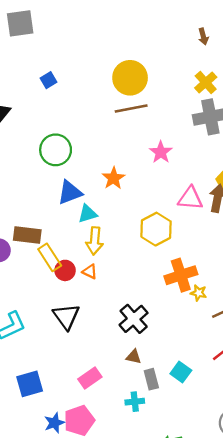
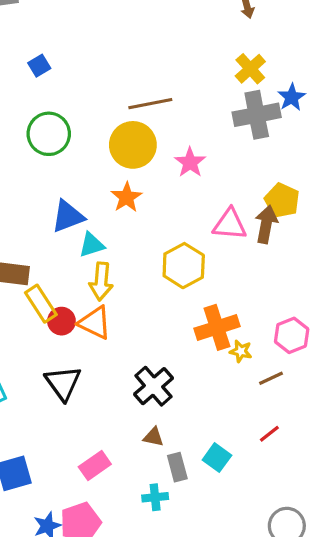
yellow circle: (130, 78) -> (133, 145), moved
green circle: (56, 150) -> (49, 134), moved
orange triangle: (90, 272) -> (95, 323), size x1.6

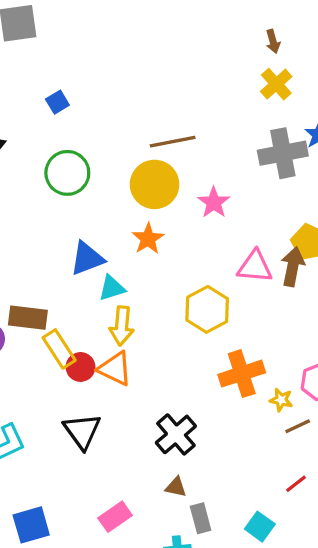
yellow cross: (250, 69) -> (276, 84), moved
yellow star: (241, 351) -> (281, 400), moved
cyan square: (217, 458) -> (260, 527), moved

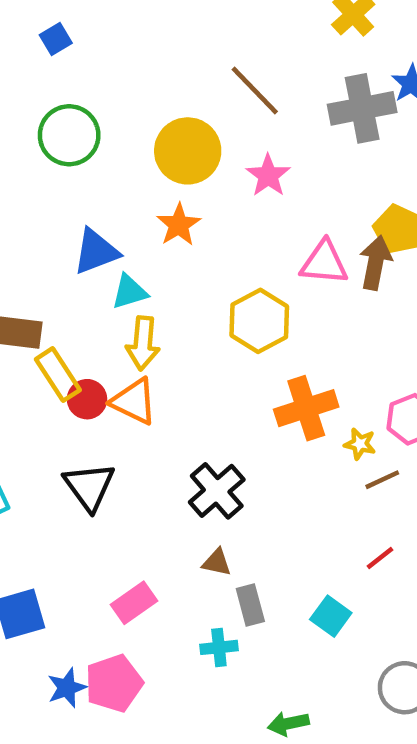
brown line: (173, 142) -> (255, 90), moved, turned 57

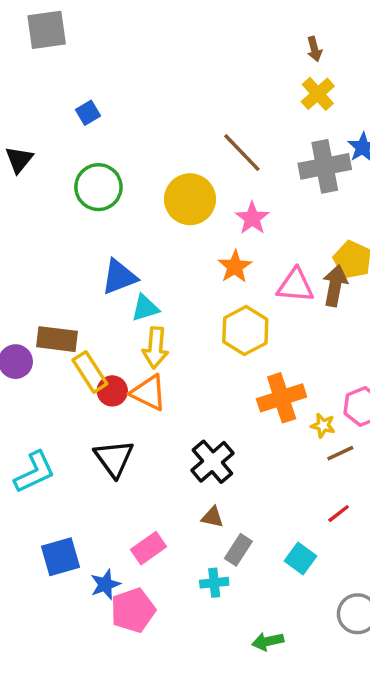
orange star: (179, 225) -> (235, 267), moved
gray rectangle: (250, 605) -> (238, 550), turned 48
blue star: (67, 688) -> (105, 584), moved

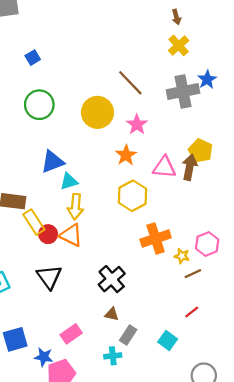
blue star: (105, 584) -> (44, 357), turned 30

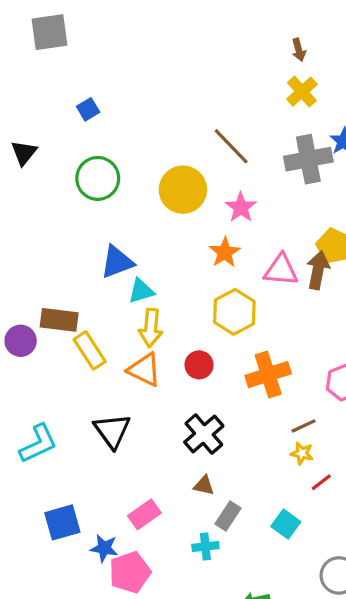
red circle: (48, 234) -> (199, 365), moved
yellow star: (182, 256) -> (302, 453), moved
brown line: (193, 274) -> (303, 426), moved

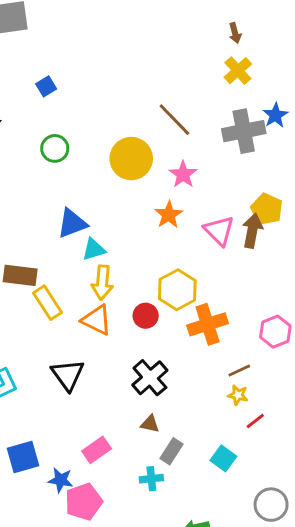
green circle: (98, 178) -> (55, 148), size x0.7
pink triangle: (281, 270) -> (219, 231), turned 40
yellow hexagon: (234, 312) -> (177, 290), moved

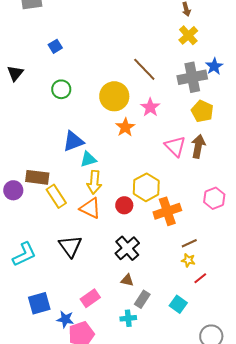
yellow pentagon: (267, 209) -> (202, 111), moved
orange star: (169, 215) -> (125, 127), moved
pink hexagon: (275, 332) -> (214, 198), moved

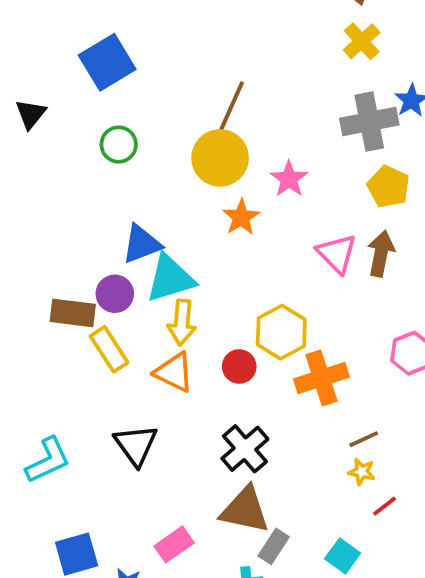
blue square: (55, 46) -> (107, 62), size x2.0
brown line: (144, 69) -> (232, 106), moved, turned 68
cyan triangle: (88, 159) -> (170, 278), size x1.6
purple circle: (13, 190) -> (115, 294), moved
brown triangle: (127, 280) -> (245, 510), size x2.0

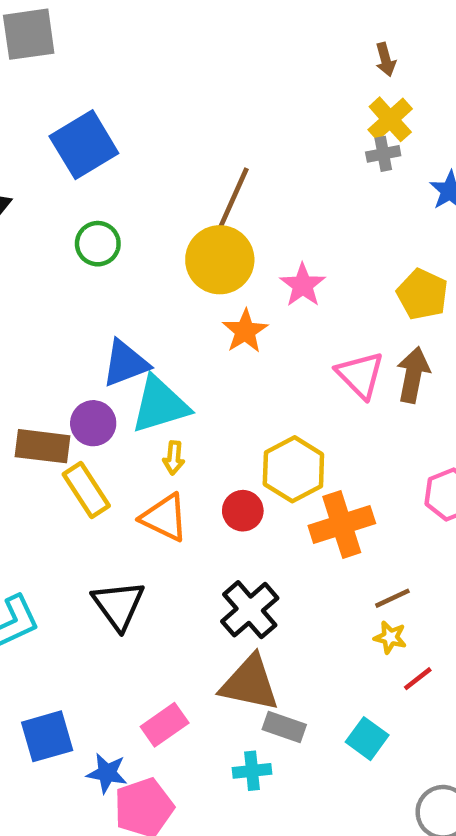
gray cross: (369, 122) -> (383, 154), moved, size x0.5
yellow arrow: (182, 322) -> (174, 458), size x0.6
gray rectangle: (274, 546) -> (284, 727), turned 76

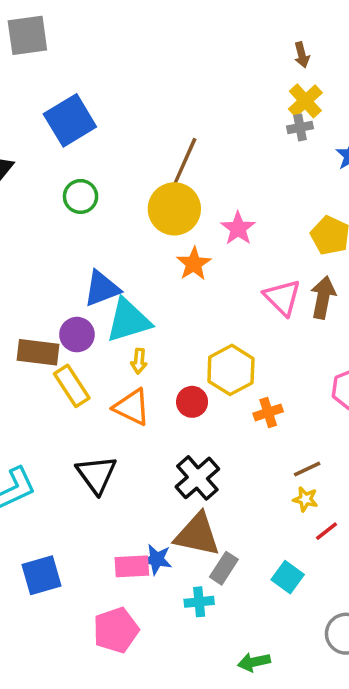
orange cross: (342, 524) -> (268, 412), size x0.6
pink rectangle: (165, 725) -> (132, 566), turned 32
gray rectangle: (284, 727) -> (224, 568), turned -76
blue star: (107, 773) -> (157, 559), moved

